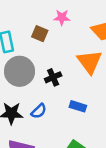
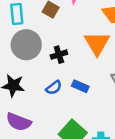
blue semicircle: (39, 111) -> (54, 88), moved

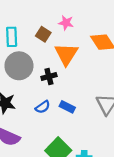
orange triangle: (97, 43) -> (66, 54), moved

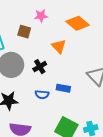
orange triangle: (66, 54) -> (59, 46), moved, size x0.7
blue semicircle: (43, 107) -> (42, 95), turned 56

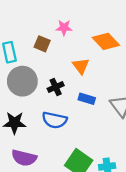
blue rectangle: (63, 88) -> (87, 99), moved
blue semicircle: (42, 95) -> (55, 120), size x1.5

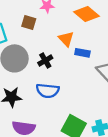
blue rectangle: (87, 99) -> (82, 53), moved

